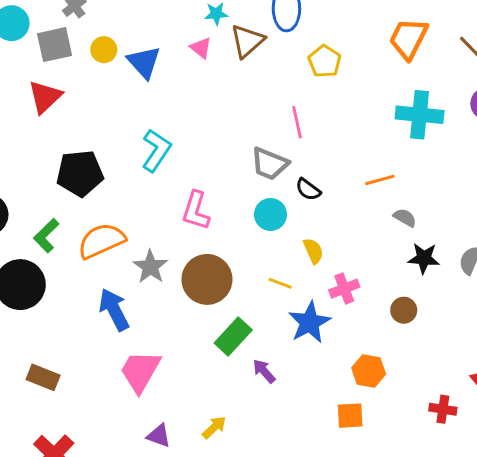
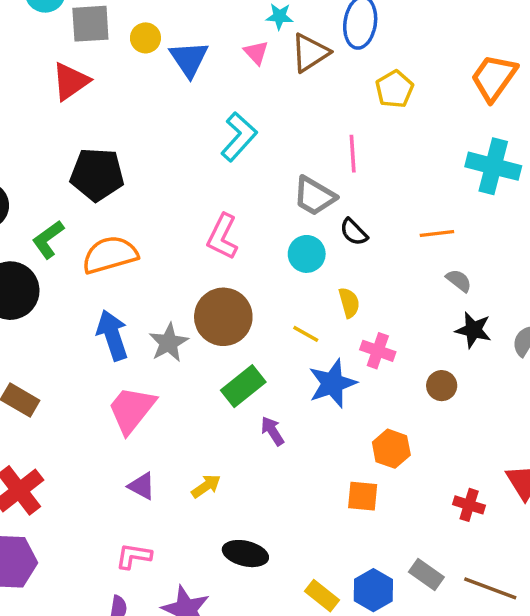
cyan L-shape: (156, 150) -> (239, 137), moved
gray star: (150, 267) -> (169, 343), moved
pink cross: (344, 289) -> (378, 351), turned 32

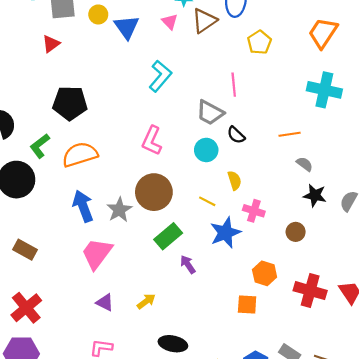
red triangle: (71, 81) -> (51, 44), size x0.7
red cross: (469, 505) -> (310, 291), moved, size x1.6

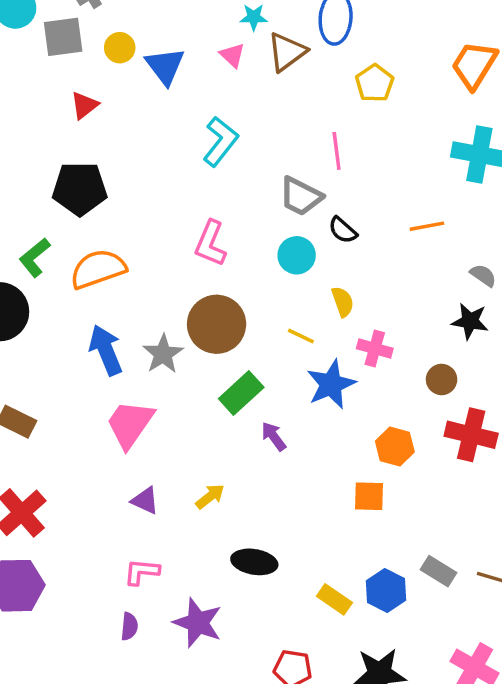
red triangle: (51, 44) -> (84, 105), moved
gray semicircle: (305, 164) -> (483, 275), moved
red cross: (310, 291) -> (471, 435), moved

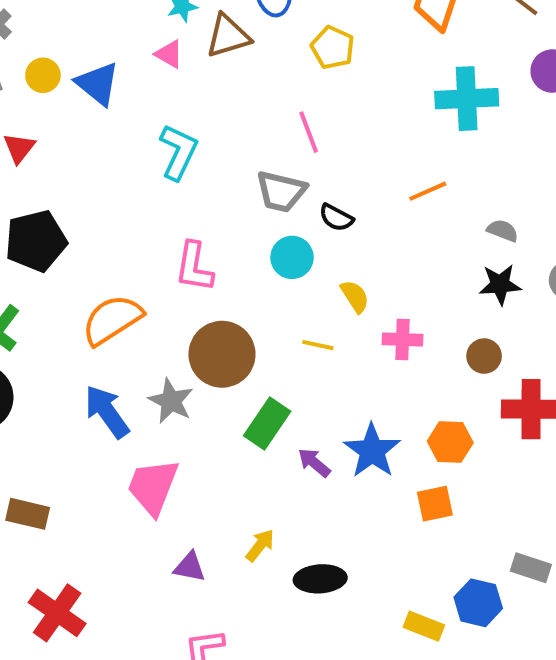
brown triangle: (287, 52) -> (228, 36), turned 33
orange semicircle: (98, 269) -> (112, 320), moved
blue star: (331, 384) -> (372, 451), moved
black ellipse: (254, 562) -> (320, 579), moved

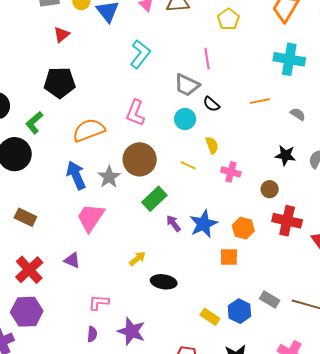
gray semicircle: (503, 231) -> (298, 114), moved
purple triangle: (190, 567) -> (72, 260), moved

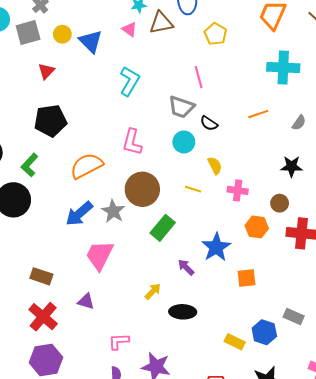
gray semicircle: (298, 114) -> (299, 123), turned 98
blue arrow: (76, 175) -> (79, 214), turned -100
brown rectangle: (25, 217) -> (41, 276), moved
purple arrow: (173, 223) -> (186, 267), moved
orange hexagon: (243, 228) -> (257, 227), moved

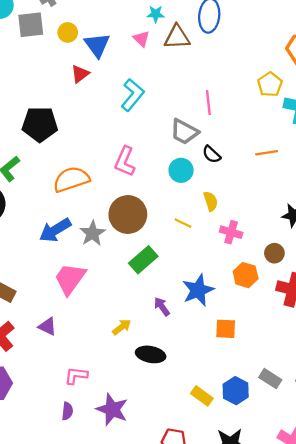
yellow pentagon: (216, 34) -> (270, 84), moved
red triangle: (46, 71) -> (80, 74), moved

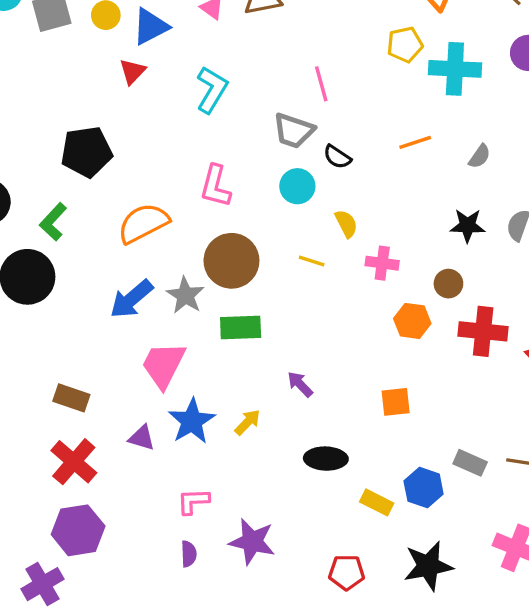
blue triangle: (97, 45) -> (150, 27), turned 48
yellow pentagon: (270, 84) -> (405, 45), turned 30
green rectangle: (143, 260) -> (241, 328), moved, turned 48
blue star: (198, 290) -> (192, 421), moved
black ellipse: (151, 354) -> (326, 459), moved

